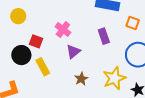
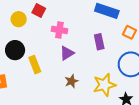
yellow circle: (18, 16) -> (19, 19), moved
pink cross: (63, 29) -> (59, 30), turned -35
red square: (36, 41) -> (39, 11), moved

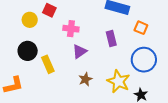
yellow star: (104, 85) -> (118, 81), turned -30

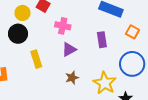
black circle: (28, 51) -> (18, 34), moved

